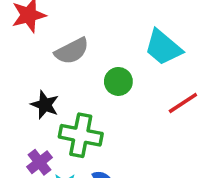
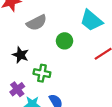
green cross: (81, 135) -> (42, 73), size x0.7

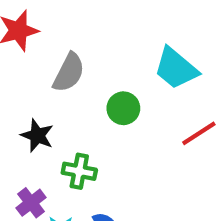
gray semicircle: (37, 23) -> (69, 73), turned -36

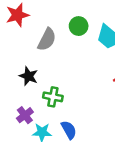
green circle: (123, 108) -> (79, 26), moved

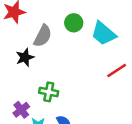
black star: (28, 76) -> (25, 57), moved, turned 30

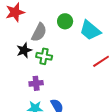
green cross: (49, 92) -> (44, 56), moved
purple cross: (21, 110) -> (36, 83), moved, turned 32

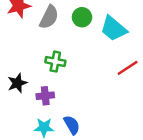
gray semicircle: (39, 32) -> (49, 17), moved
black star: (24, 50) -> (17, 83), moved

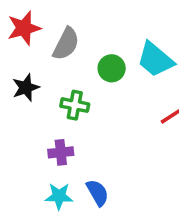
green circle: (82, 17) -> (112, 68), moved
black star: (17, 83) -> (26, 88), moved

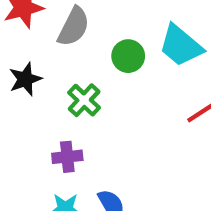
green cross: (75, 105) -> (84, 100), turned 32

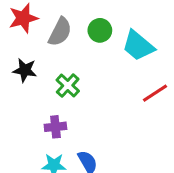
green circle: (128, 56) -> (100, 30), moved
black star: (25, 79) -> (25, 70), turned 30

